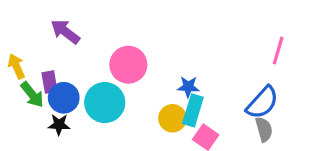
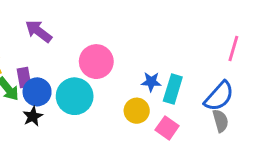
cyan rectangle: (193, 110) -> (173, 89), moved
black star: (59, 125) -> (33, 116), turned -30

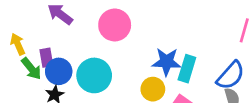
pink circle: (96, 62) -> (115, 25), moved
blue star: (151, 82) -> (166, 62), size x1.5

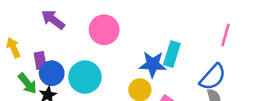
green arrow: (31, 69) -> (27, 83), moved
cyan rectangle: (187, 69) -> (172, 54), moved

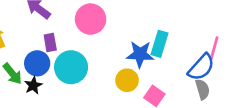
pink line: (226, 35) -> (214, 48), moved
purple rectangle: (40, 60) -> (50, 42), moved

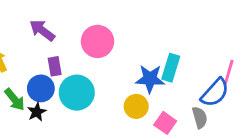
gray semicircle: (203, 89) -> (200, 117), moved

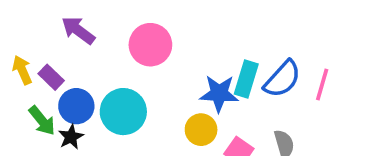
purple rectangle: (55, 66) -> (51, 77), moved, turned -36
blue semicircle: (215, 93) -> (282, 79), moved

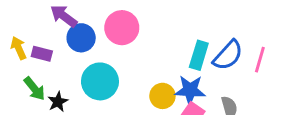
purple rectangle: (51, 77) -> (42, 54), turned -30
blue star: (219, 93) -> (190, 90), moved
blue circle: (76, 106) -> (81, 38), moved

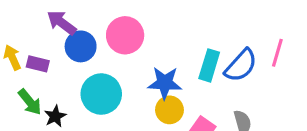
pink line: (260, 60) -> (277, 53), moved
blue star: (190, 90) -> (165, 83), moved

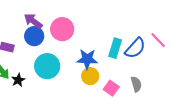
purple arrow: (62, 23) -> (33, 21), moved
pink line: (277, 53) -> (158, 40), turned -60

